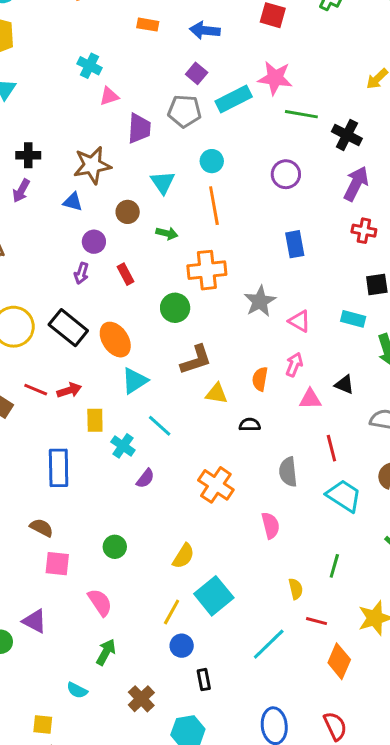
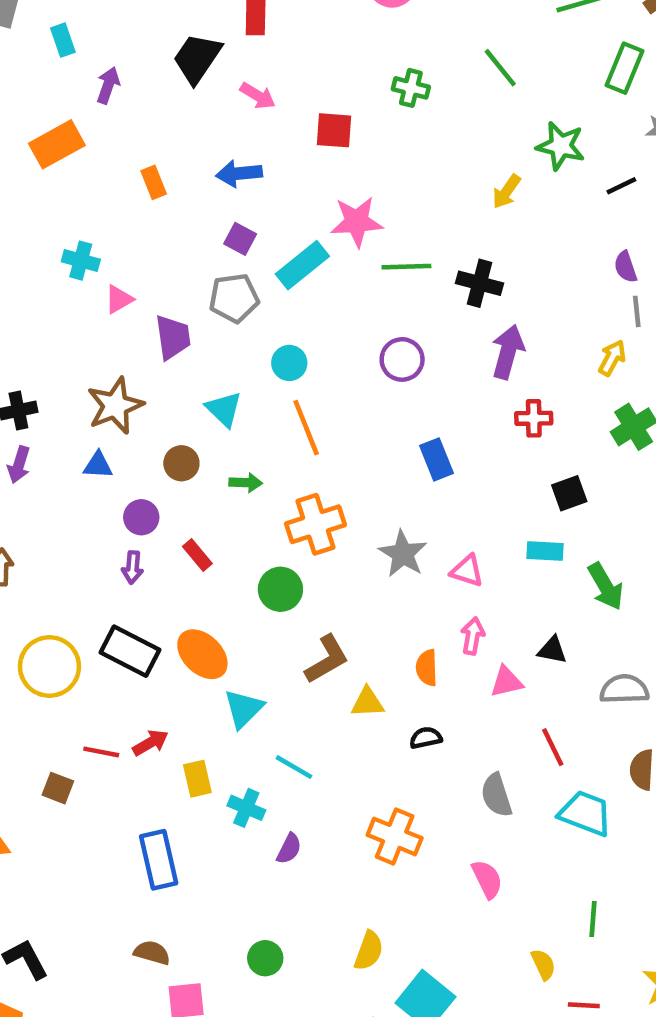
orange rectangle: (148, 25) -> (154, 182), turned 70

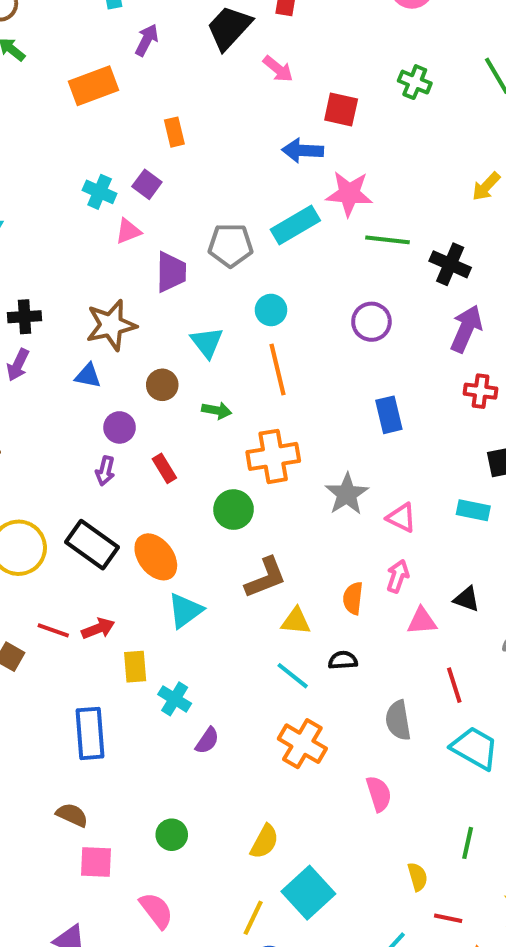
blue arrow: (239, 173) -> (303, 151), moved
purple square: (240, 239) -> (147, 184), moved
cyan line: (294, 767) -> (293, 676), moved

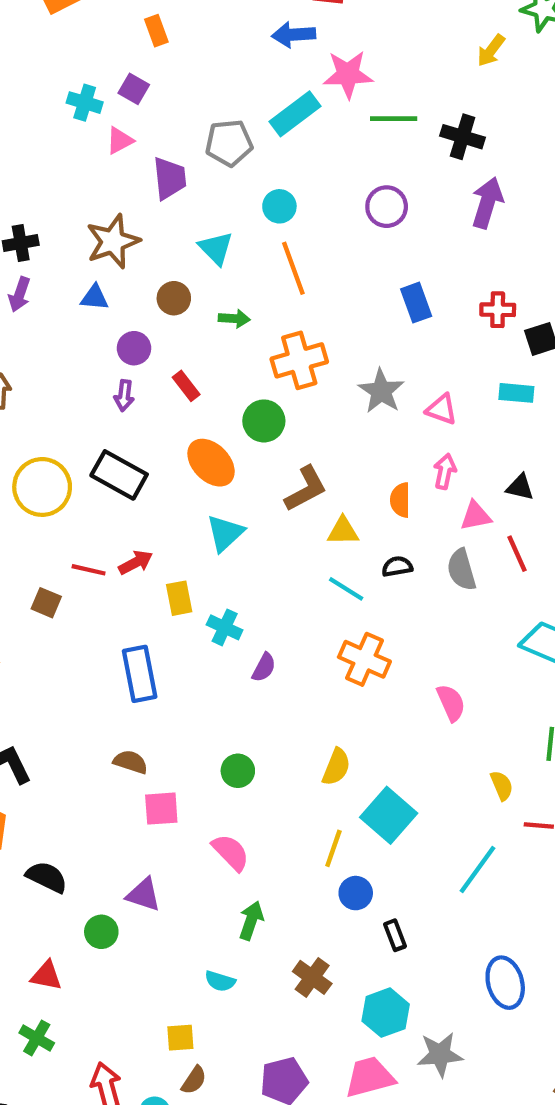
red cross: (481, 391) -> (498, 310), moved
orange ellipse: (156, 557) -> (211, 463), moved
red line: (454, 685) -> (517, 554), moved
gray semicircle: (398, 720) -> (462, 570), moved

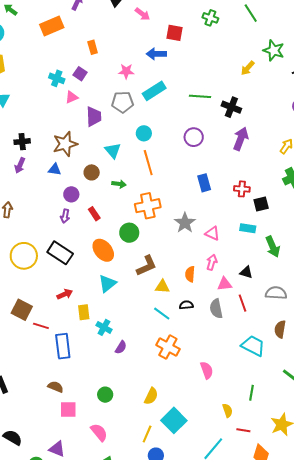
pink star: (348, 74) -> (126, 71), moved, size x0.7
red line: (89, 570) -> (41, 326), moved
brown square: (46, 603) -> (22, 310), size x1.5

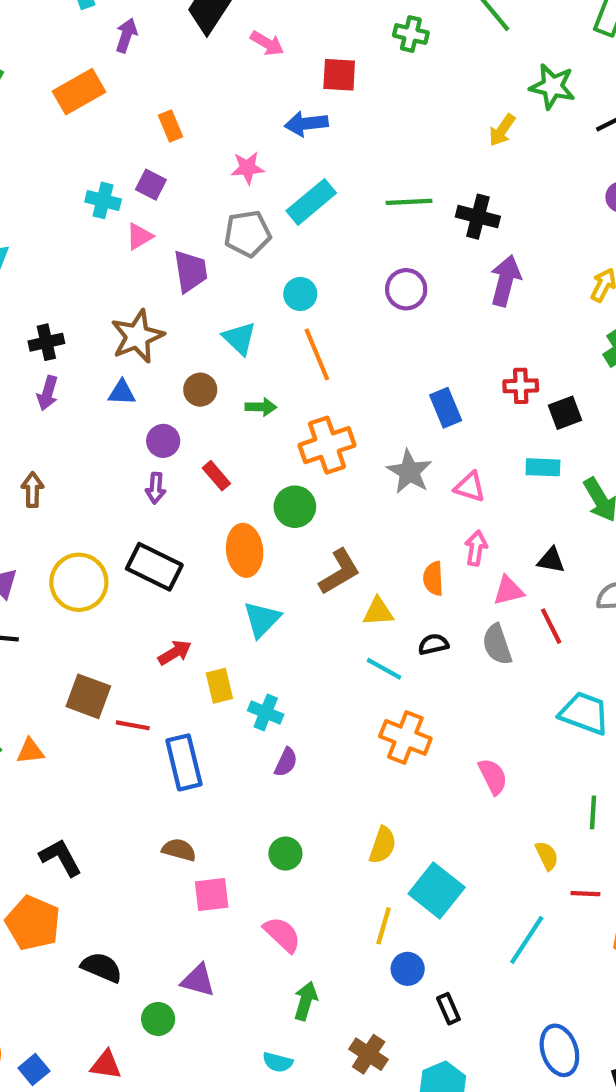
blue rectangle: (204, 183) -> (446, 408), moved
orange ellipse: (103, 250) -> (245, 550), turned 40
purple semicircle: (121, 347) -> (286, 762), moved

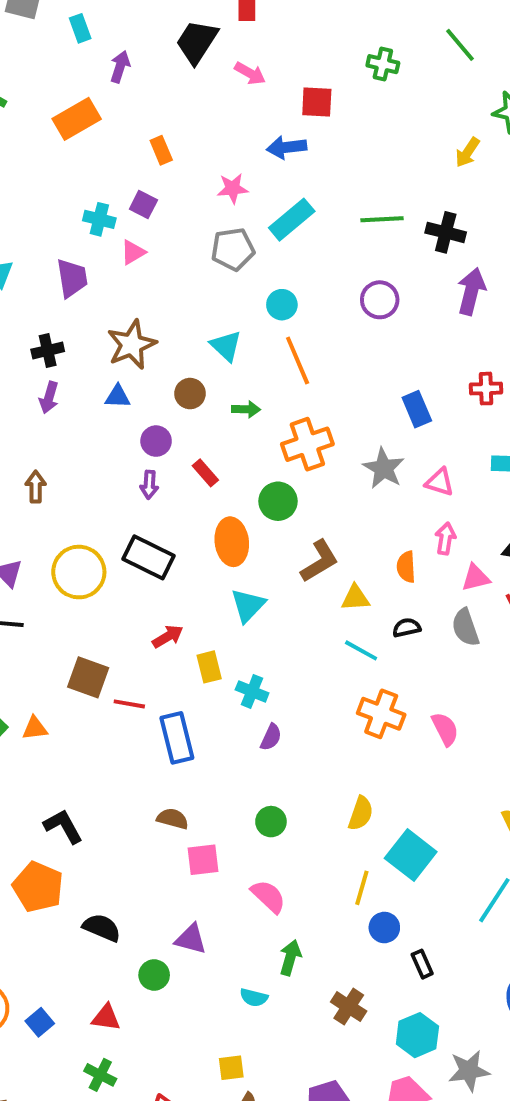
purple trapezoid: (190, 271) -> (72, 278), moved
pink semicircle: (493, 776) -> (445, 729), moved
cyan semicircle: (278, 1062) -> (254, 997), moved

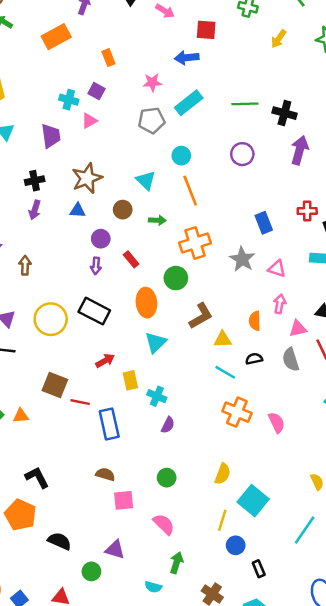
yellow arrow: (468, 152) -> (279, 39), moved

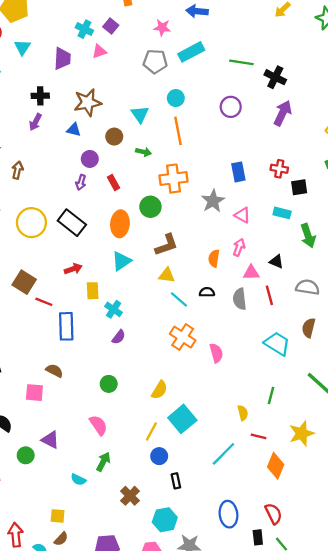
yellow triangle: (223, 339) -> (167, 275), moved
pink square: (124, 500) -> (34, 393), moved

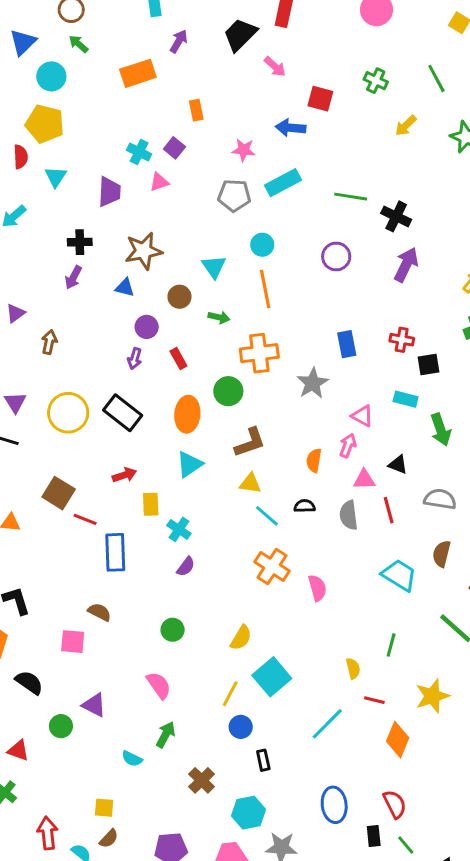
pink triangle: (242, 215) -> (362, 416), moved

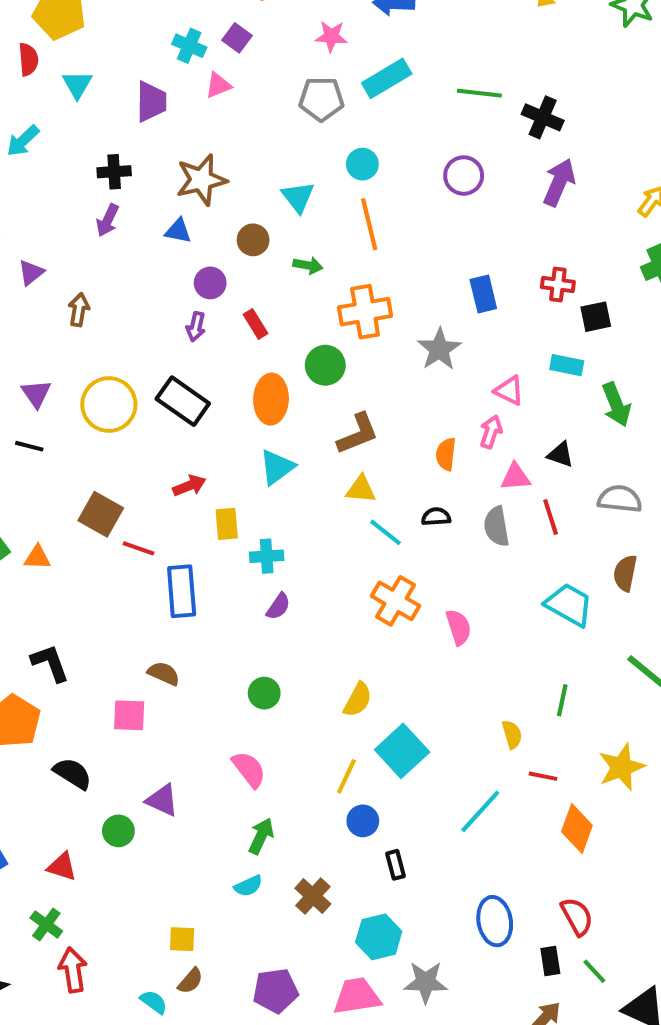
cyan cross: (179, 529) -> (267, 556), turned -35
cyan semicircle: (132, 759) -> (248, 886), moved, turned -48
red arrow: (48, 833) -> (73, 970), moved

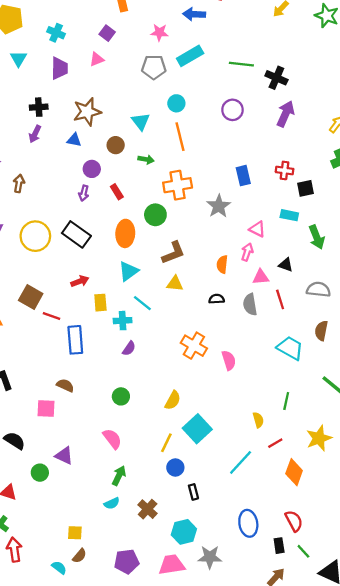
cyan cross: (189, 46) -> (56, 33), moved
cyan line: (385, 532) -> (142, 303), moved
red line: (543, 776) -> (275, 443), turned -42

